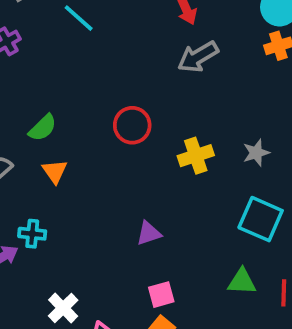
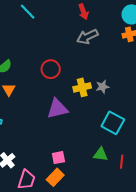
gray star: (256, 153) -> (103, 87), moved
purple triangle: (149, 233) -> (57, 109), moved, size x1.6

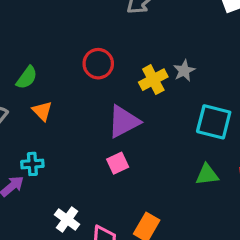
pink square: (58, 158) -> (118, 163), moved

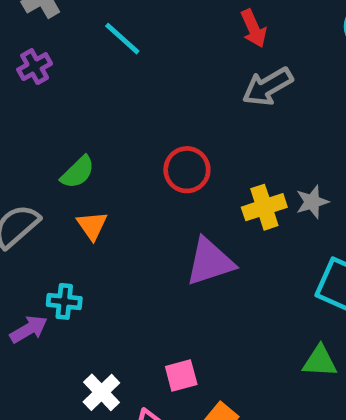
pink square: (118, 163) -> (181, 375), moved

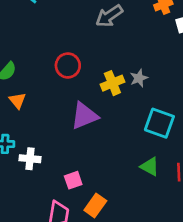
green triangle: (320, 361) -> (150, 167), turned 30
white cross: (101, 392) -> (30, 159), moved, turned -36

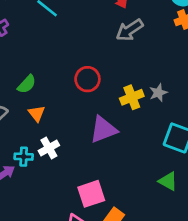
white cross: (30, 159) -> (49, 148), moved, turned -36
pink square: (73, 180) -> (91, 194), size x1.5

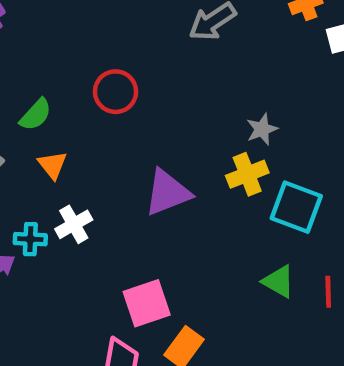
red circle: (87, 79) -> (116, 92), moved
yellow cross: (132, 97) -> (247, 174), moved

